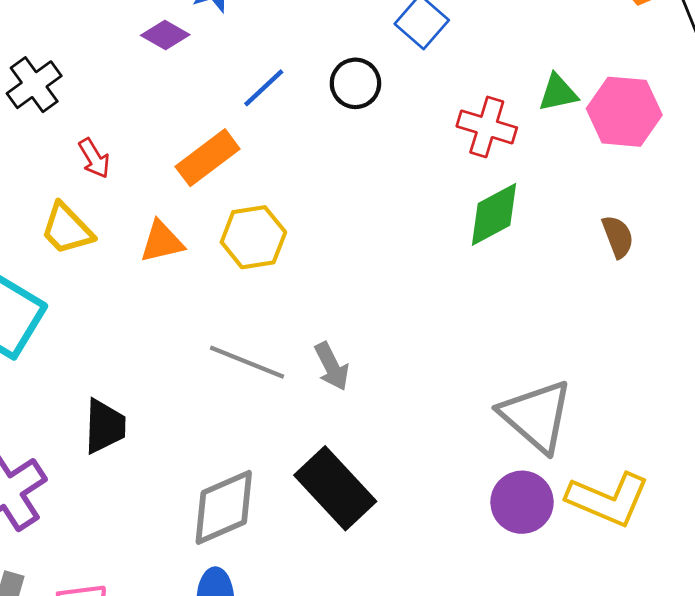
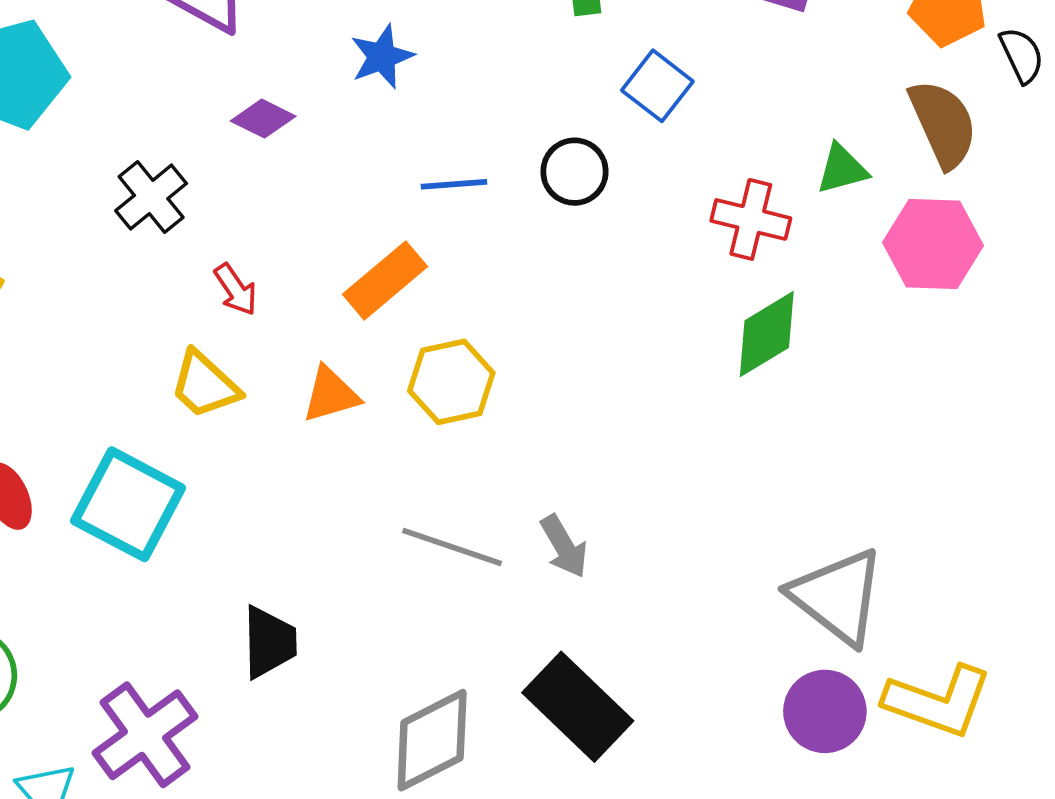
purple diamond: (165, 35) -> (263, 119), moved
blue line: (264, 88) -> (454, 184), turned 42
pink hexagon: (624, 112) -> (933, 244), moved
brown semicircle: (618, 237) -> (943, 124), moved, size x1.6

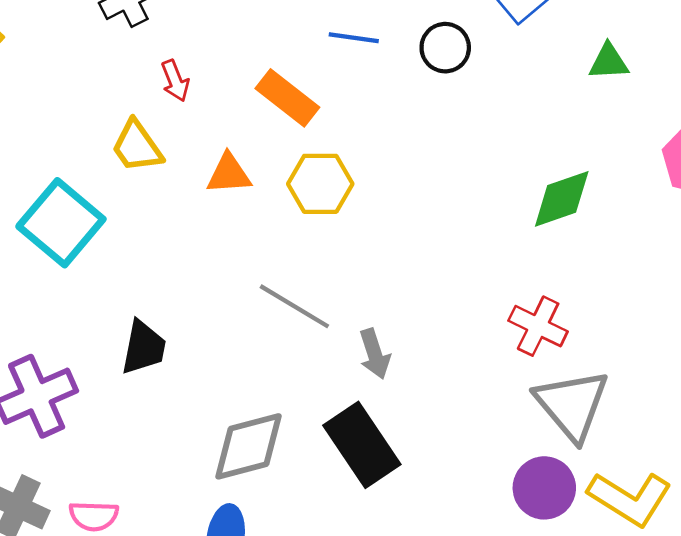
green triangle: (842, 169) -> (609, 62), moved
red cross: (751, 219) -> (538, 326), moved
orange rectangle: (385, 280) -> (287, 98), turned 66
gray arrow: (564, 546) -> (375, 354), moved

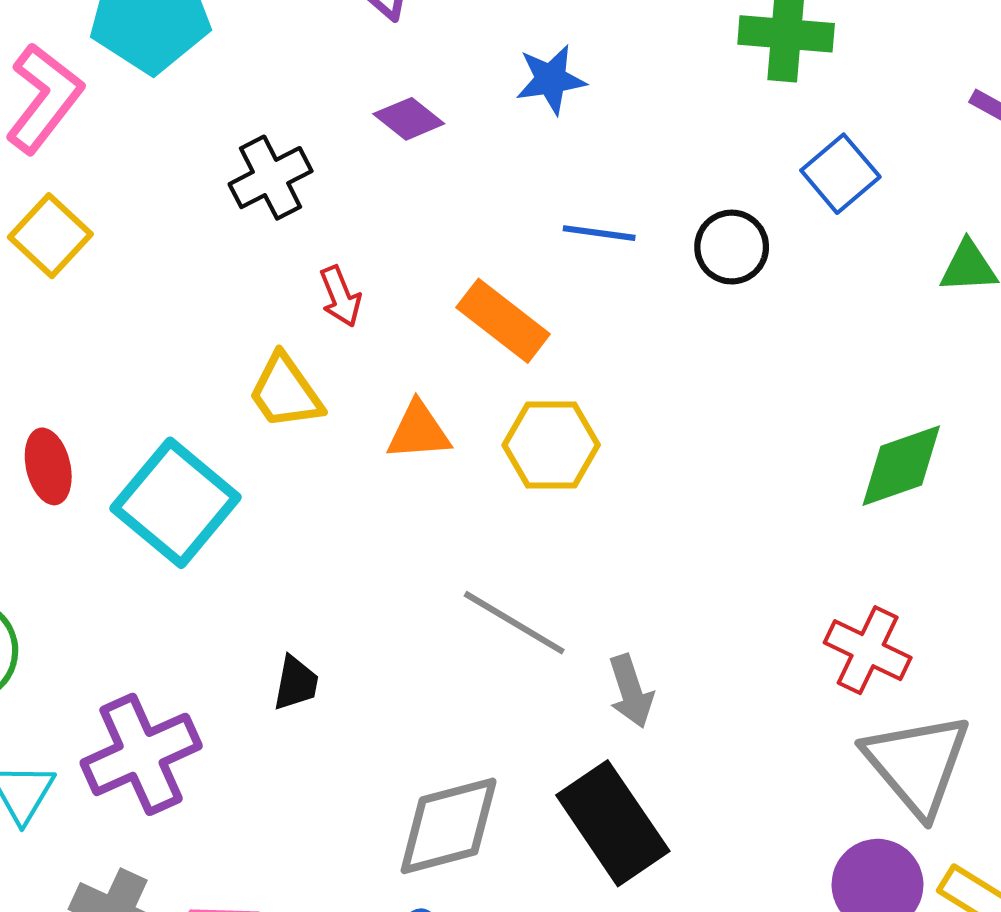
black trapezoid: (143, 347) -> (296, 683), size x0.7

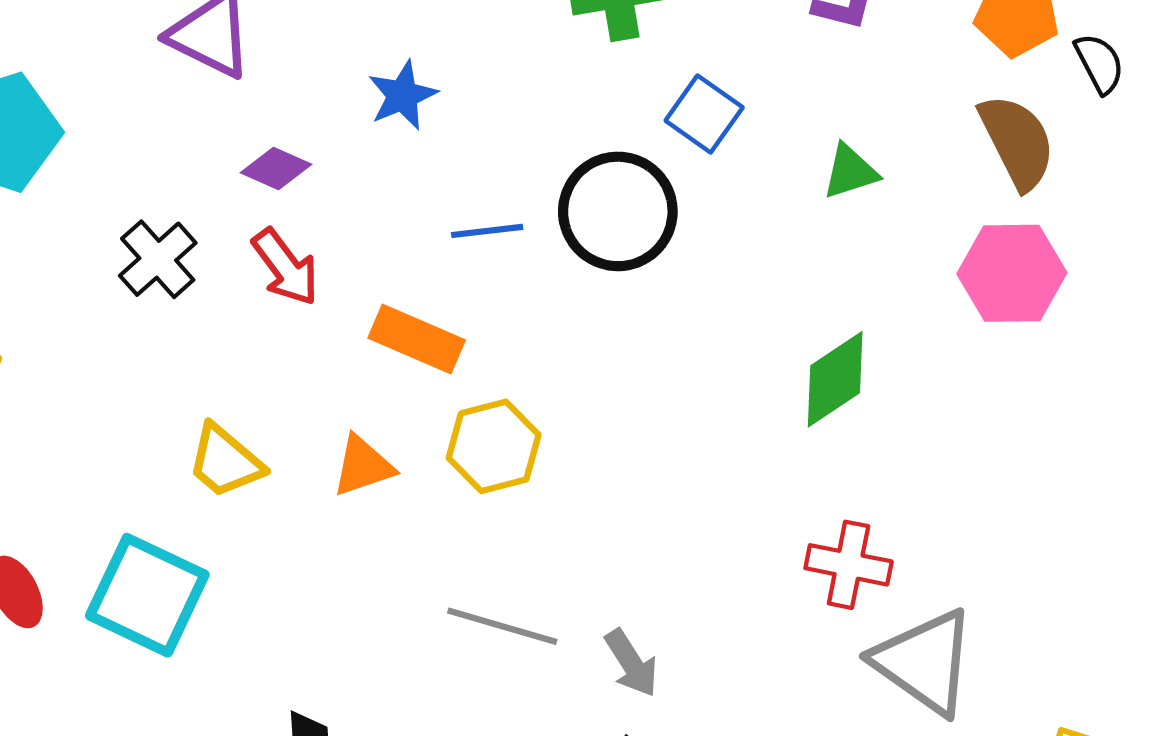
black circle: (732, 247) -> (618, 211), size x1.6
red arrow: (340, 296) -> (285, 267), moved, size x1.4

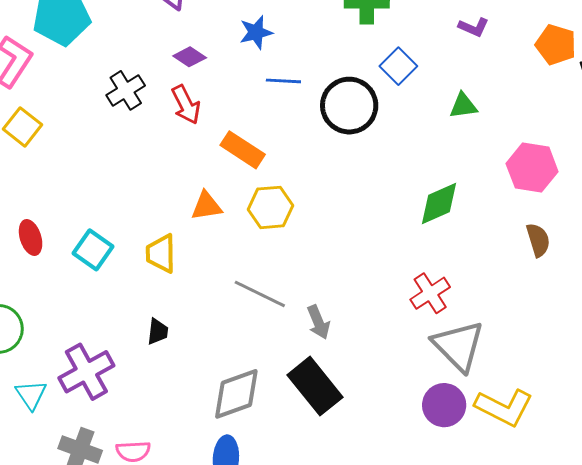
brown semicircle: (1017, 142) -> (538, 240), moved, size x0.7
blue line: (487, 231) -> (283, 81), moved
yellow trapezoid: (225, 461) -> (161, 254), moved, turned 39
red cross: (849, 565) -> (430, 293), turned 36
cyan square: (147, 595) -> (93, 250), size x0.7

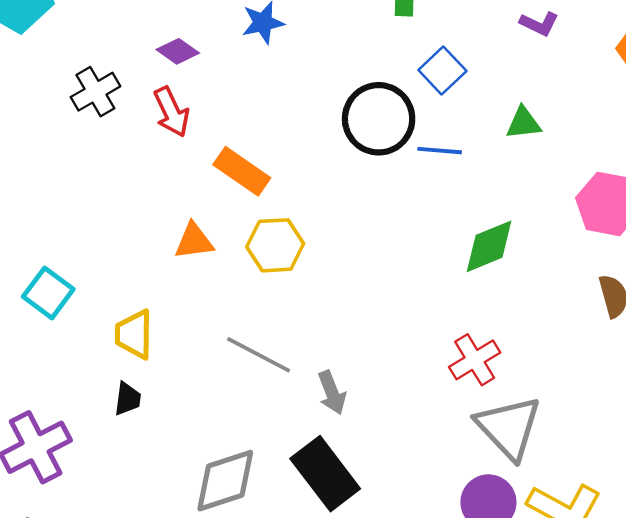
blue line: (283, 81) -> (440, 151), moved
yellow trapezoid: (161, 254) -> (134, 334), moved

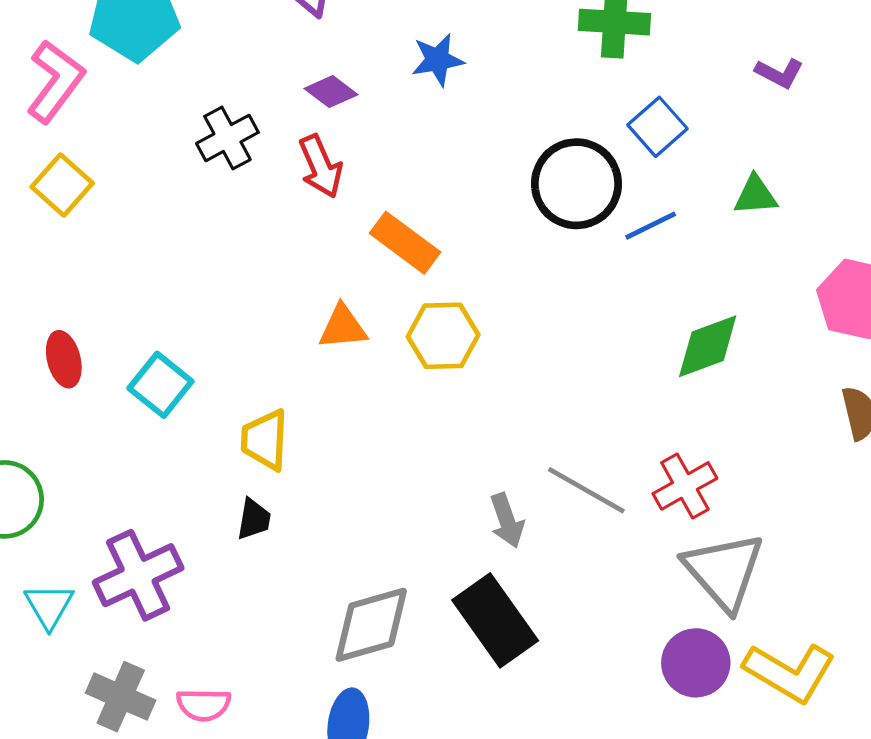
blue line: (440, 151) -> (651, 226), turned -33
gray line: (259, 355) -> (586, 490), moved

